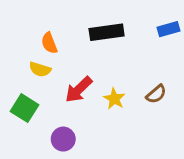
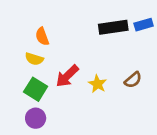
black rectangle: (107, 32) -> (113, 27), moved
green square: (25, 108) -> (36, 89), moved
purple circle: (63, 139) -> (36, 118), moved

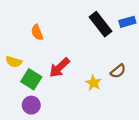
black rectangle: (113, 27) -> (100, 24), turned 60
yellow semicircle: (34, 59) -> (14, 62), moved
yellow star: (97, 84) -> (93, 83), moved

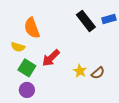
orange semicircle: (37, 32) -> (32, 28), size x1.5
yellow semicircle: (14, 62) -> (18, 47), moved
brown semicircle: (118, 71) -> (98, 73), moved

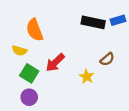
black rectangle: (86, 21) -> (93, 22), turned -40
brown semicircle: (98, 73) -> (107, 59), moved

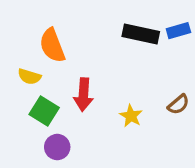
brown semicircle: (107, 59) -> (178, 104), moved
red arrow: (55, 62) -> (83, 95), turned -42
purple circle: (29, 97) -> (57, 147), moved

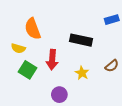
black rectangle: (141, 34) -> (81, 40), moved
purple circle: (57, 147) -> (59, 95), moved

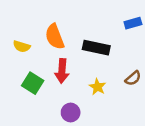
orange semicircle: (33, 29) -> (55, 37), moved
yellow semicircle: (18, 48) -> (22, 46), moved

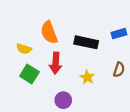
blue rectangle: (133, 23) -> (119, 34), moved
yellow semicircle: (22, 46) -> (24, 49), moved
brown semicircle: (133, 78) -> (119, 70), turned -32

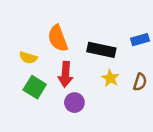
yellow star: (87, 77) -> (110, 78), moved
purple circle: (63, 100) -> (74, 103), moved

